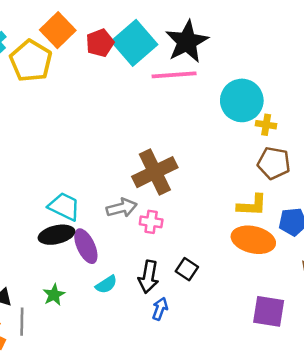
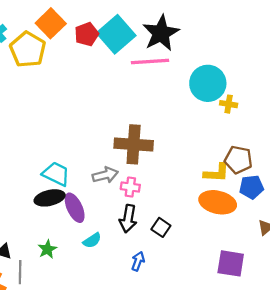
brown pentagon: (274, 163) -> (238, 160), moved
brown cross: (155, 172) -> (134, 144), turned 30
black arrow: (148, 277) -> (128, 219), moved

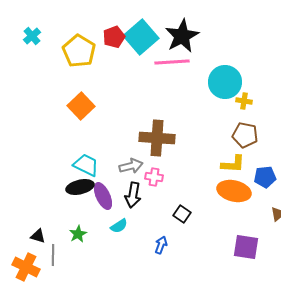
orange square: (51, 23) -> (81, 106), moved
yellow pentagon: (28, 49) -> (79, 51), moved
brown pentagon: (238, 160) -> (245, 135), moved
black arrow: (128, 219) -> (133, 195), moved

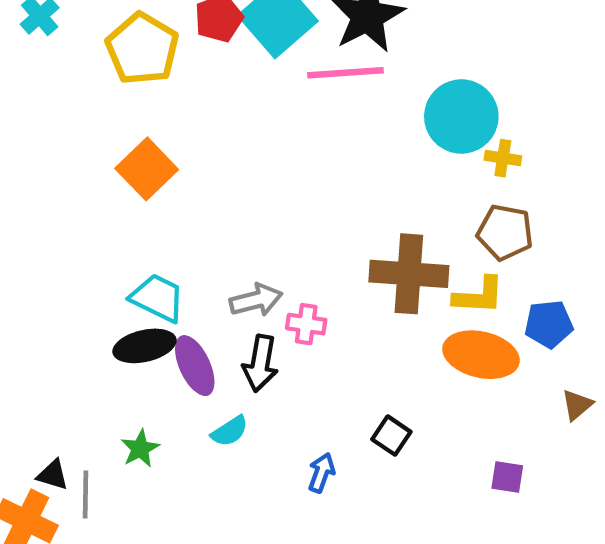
brown cross: (157, 138) -> (409, 274), moved
black square: (182, 214) -> (391, 436), moved
black triangle: (38, 236) -> (53, 475), moved
purple square: (246, 247) -> (507, 477), size x0.6

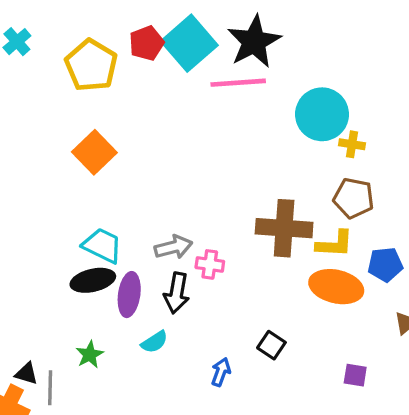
purple ellipse: (195, 366) -> (129, 295), turned 33

